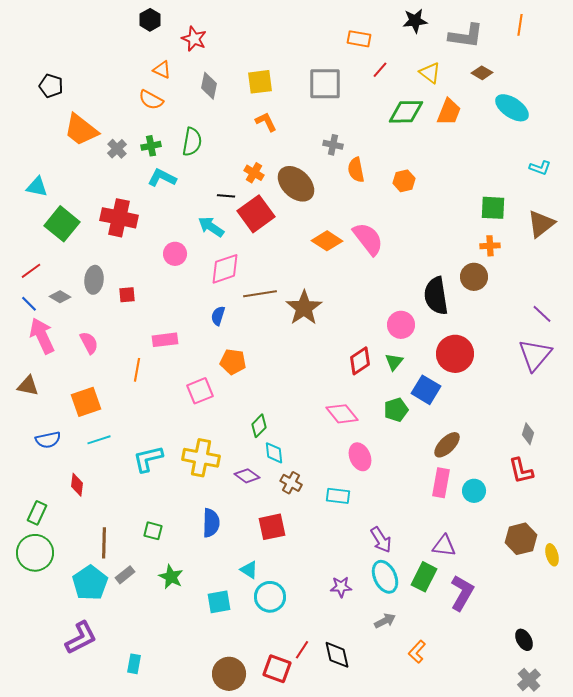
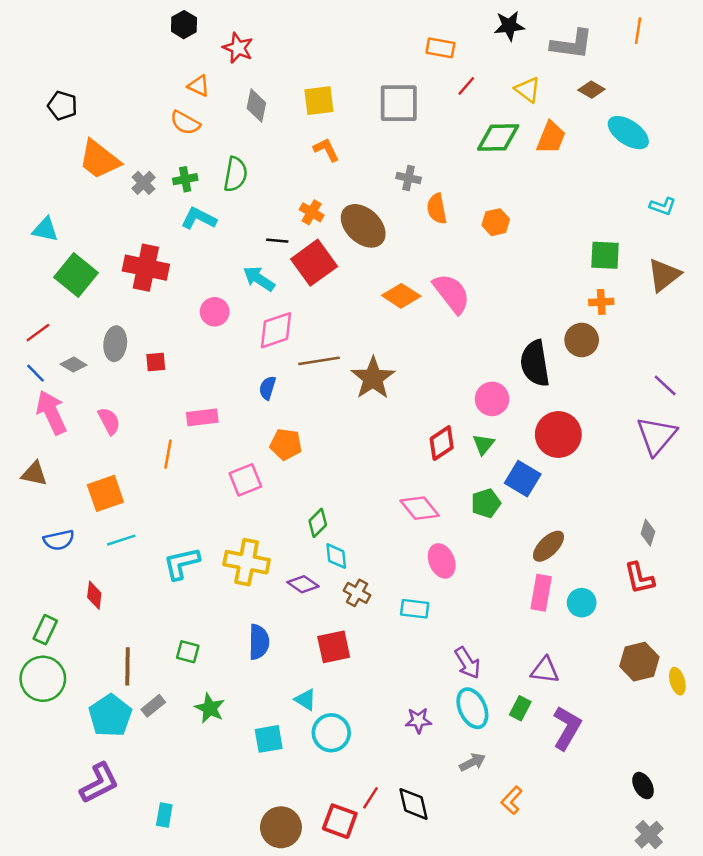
green rectangle: (424, 577) -> (520, 708), size x0.7

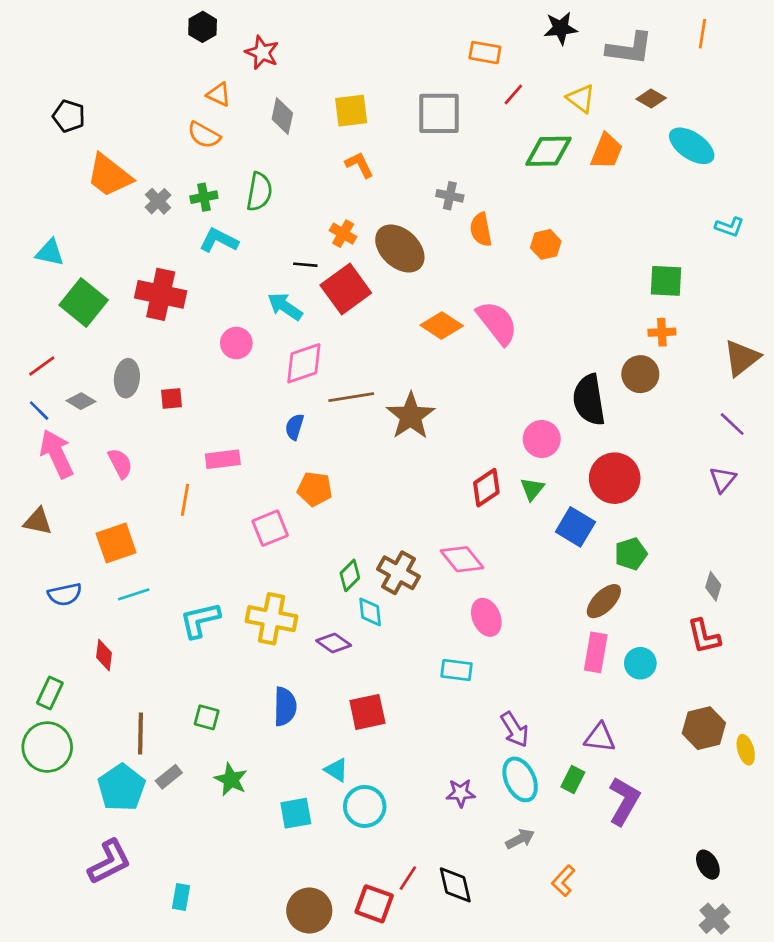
brown triangle: (664, 275) -> (742, 358), moved
purple triangle: (657, 436) -> (723, 480), size x0.6
green pentagon: (486, 503) -> (631, 554), moved
brown cross: (357, 593) -> (398, 573), moved, size x1.4

